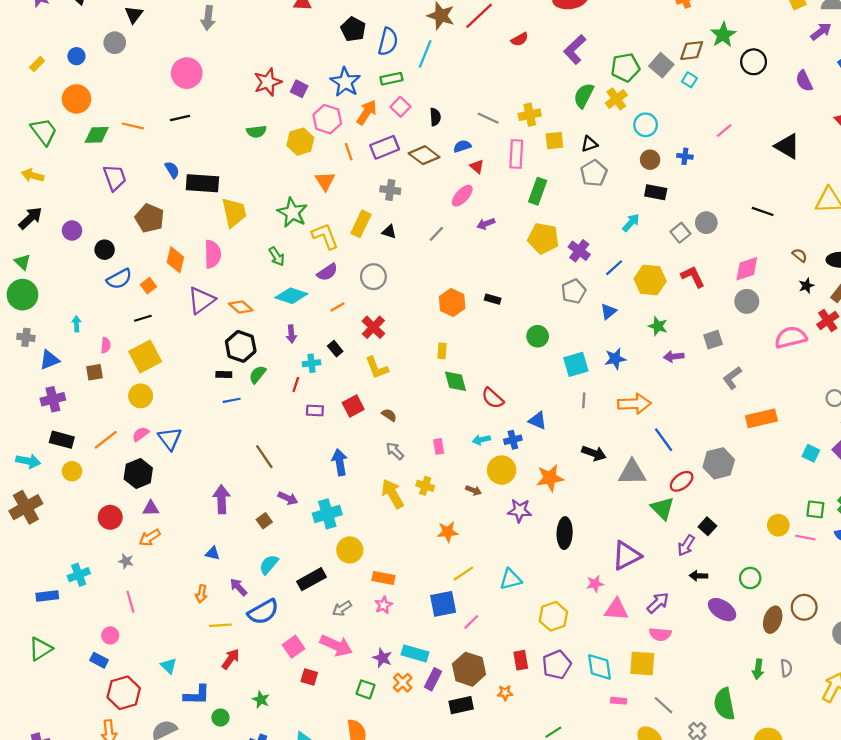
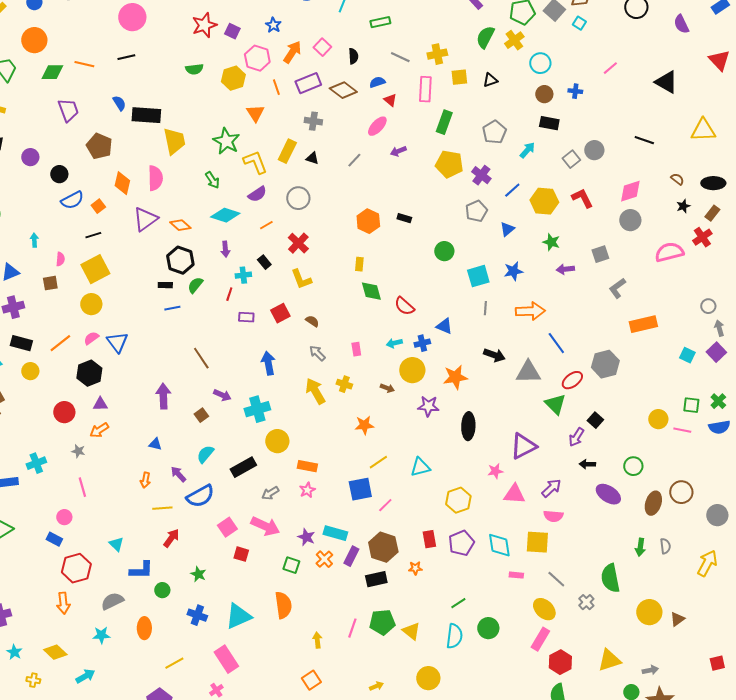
green rectangle: (391, 79) -> (380, 22), moved
blue star: (345, 82) -> (273, 25), size x0.6
gray pentagon: (594, 173) -> (494, 132), moved

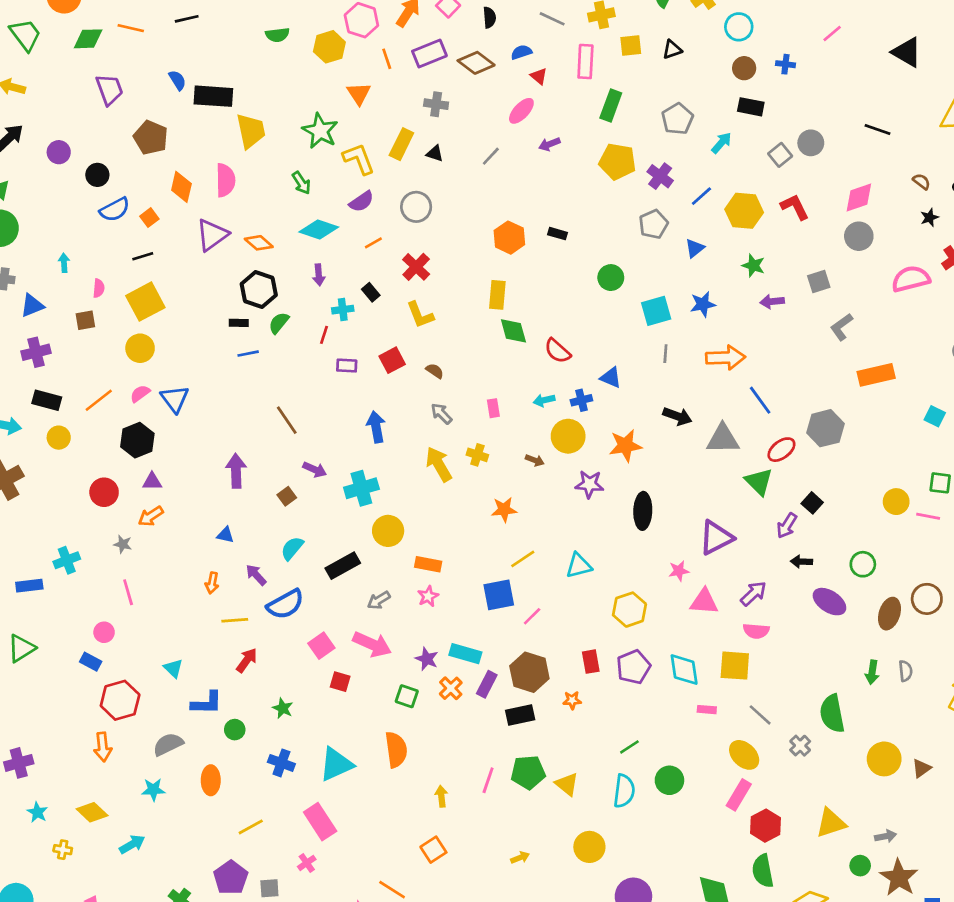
yellow rectangle: (359, 264) -> (497, 295), size x1.5

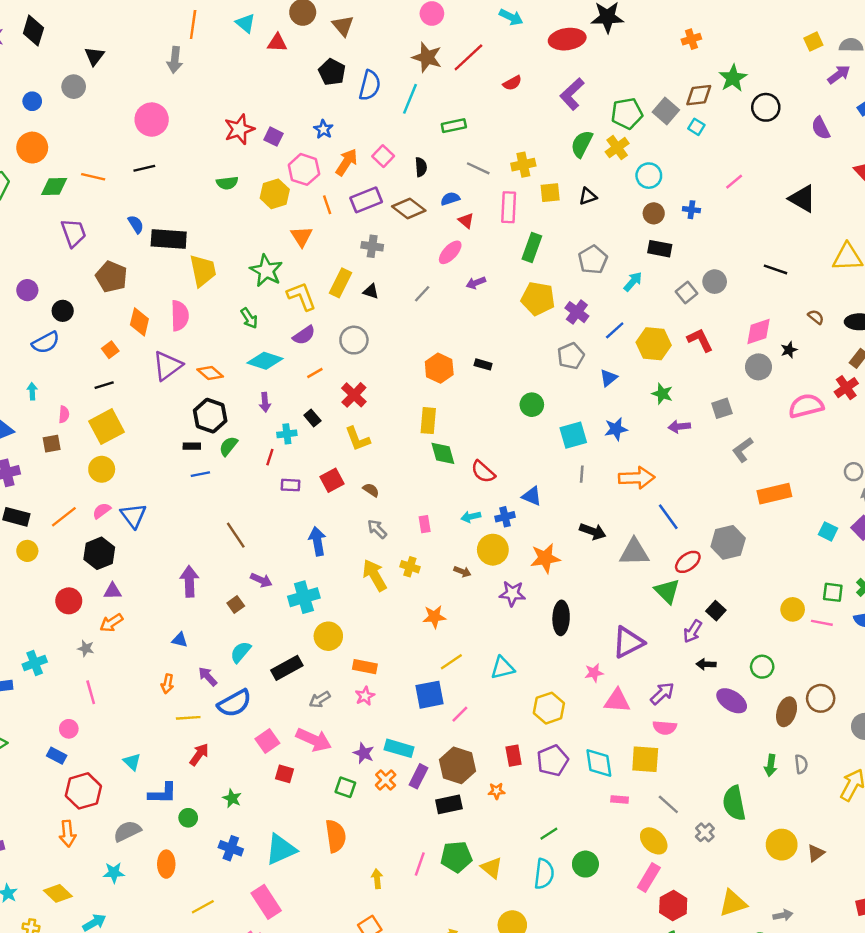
blue semicircle: (115, 210) -> (46, 343), moved
black star: (929, 218) -> (789, 350), moved

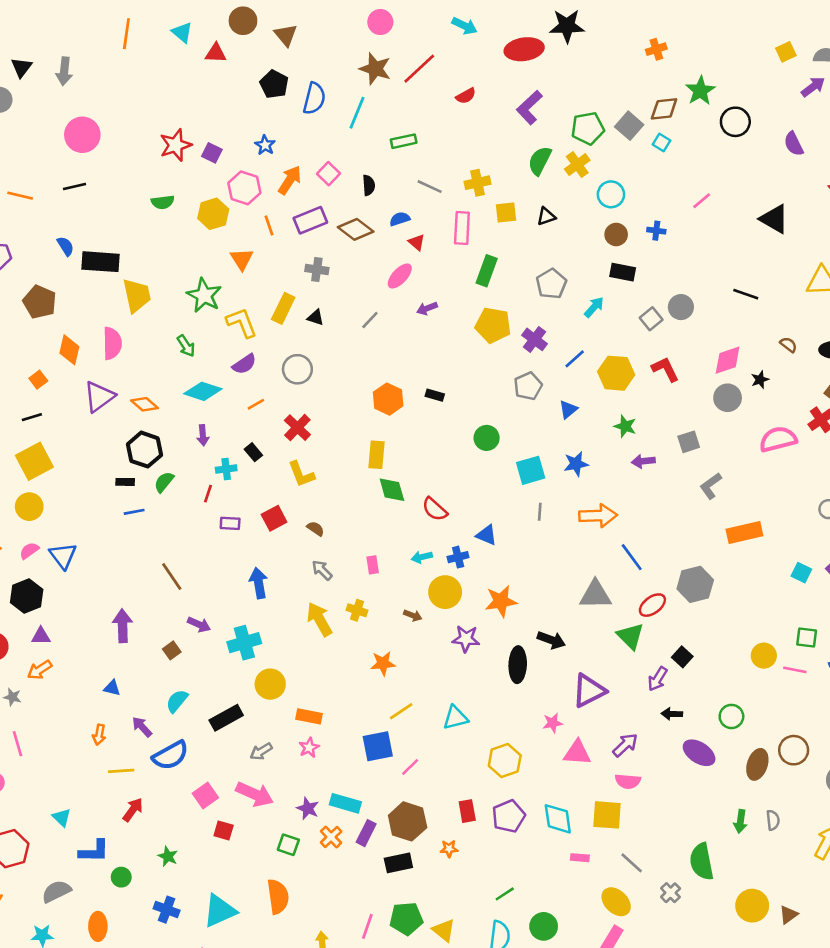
gray arrow: (175, 60) -> (64, 71), moved
black arrow: (593, 531) -> (551, 640), moved

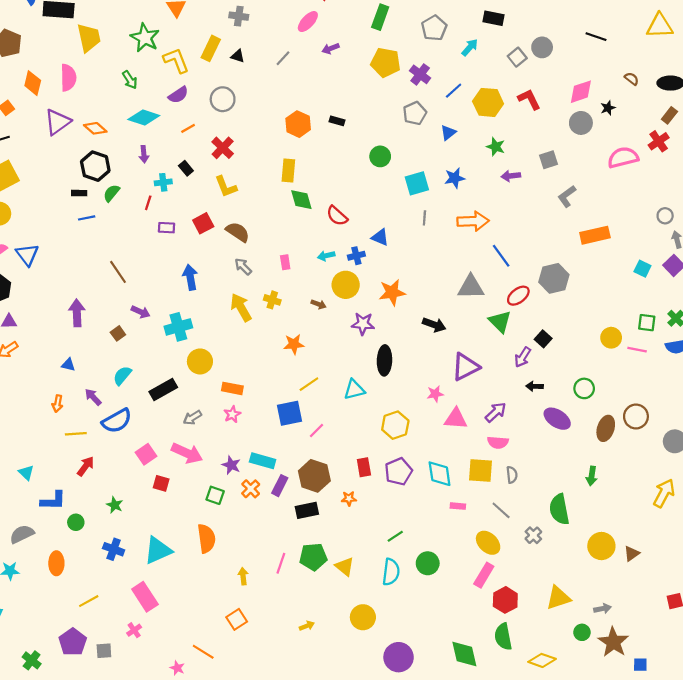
brown semicircle: (316, 529) -> (238, 232), size x1.6
black ellipse: (518, 665) -> (384, 360), moved
gray semicircle: (773, 820) -> (512, 475), moved

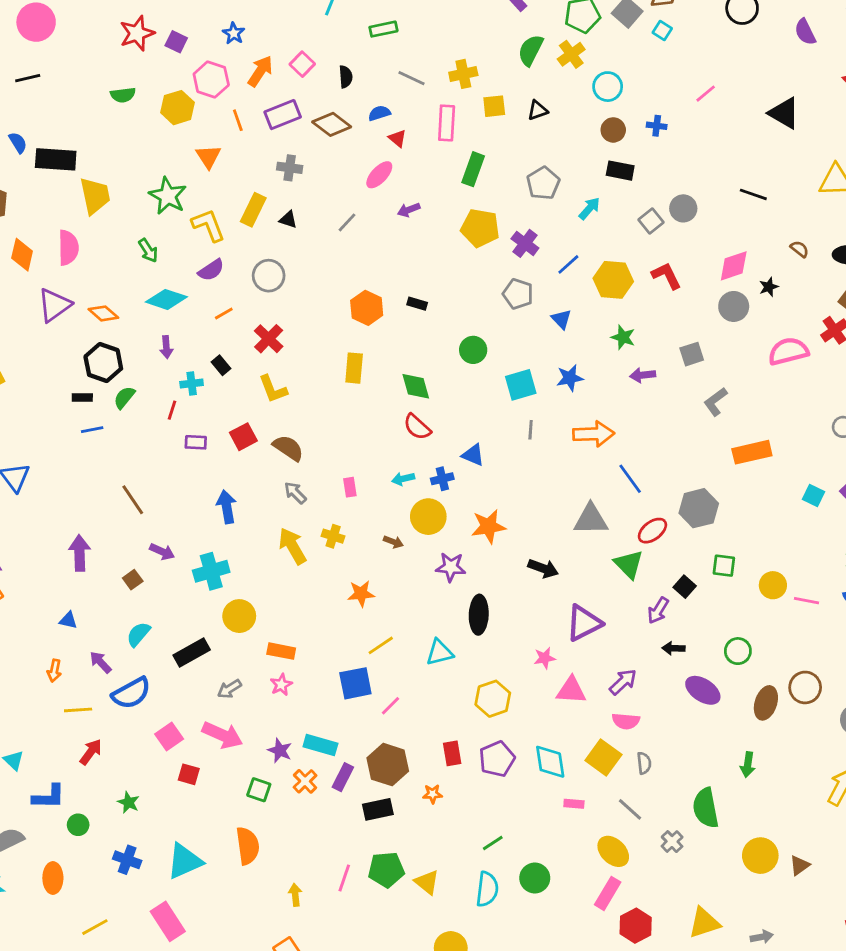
gray pentagon: (415, 113) -> (518, 294), turned -30
blue triangle: (448, 133) -> (561, 319), turned -35
green diamond: (301, 200) -> (416, 386), moved
green square: (647, 323) -> (724, 566), moved
yellow square: (481, 470) -> (603, 758), turned 32

